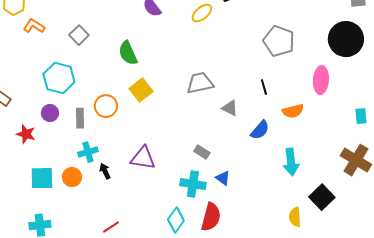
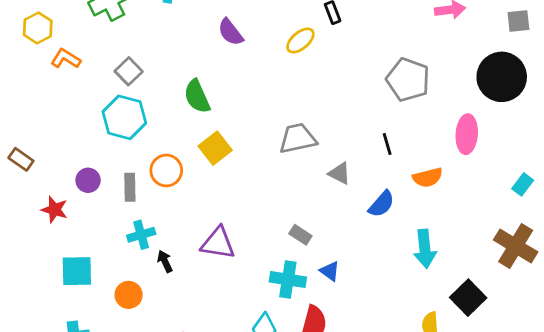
cyan hexagon: (59, 78) -> (124, 117), moved
cyan rectangle: (361, 116) -> (523, 184), turned 42
orange circle: (72, 177) -> (129, 295), moved

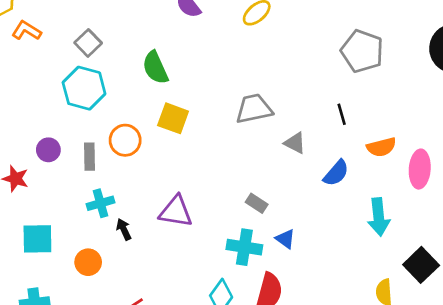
pink ellipse: (467, 134) -> (420, 169), moved
yellow square: (215, 148) -> (173, 118), turned -32

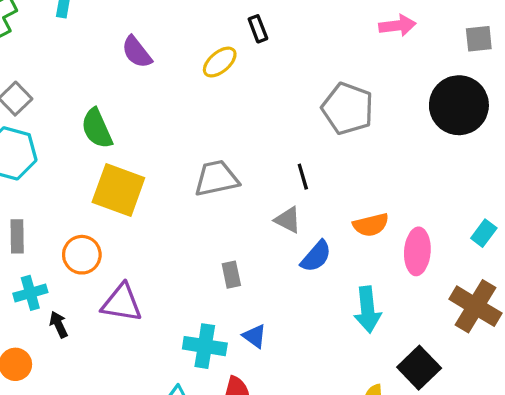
black line: (342, 114) -> (303, 177), moved
yellow square: (173, 118) -> (118, 190), size x1.4
orange circle: (125, 140) -> (82, 255), moved
gray triangle: (295, 143) -> (288, 220), moved
gray rectangle: (257, 203) -> (231, 275), moved, turned 45

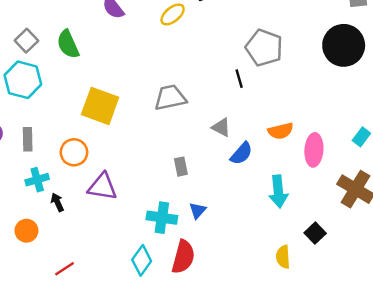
green semicircle: (97, 128) -> (68, 44), moved
black line: (303, 177) -> (239, 79), moved
blue triangle: (255, 336) -> (198, 211), turned 36
black square: (419, 368) -> (315, 233), size x0.7

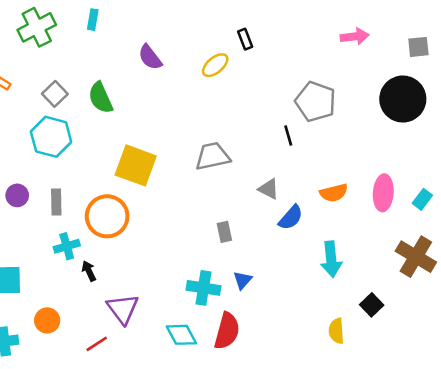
pink ellipse: (314, 150) -> (383, 193), moved
orange circle: (74, 152) -> (107, 216), size x1.4
purple triangle: (102, 187) -> (123, 309), moved, turned 44
orange circle: (26, 231) -> (47, 320), moved
cyan diamond: (142, 260) -> (181, 335), turned -64

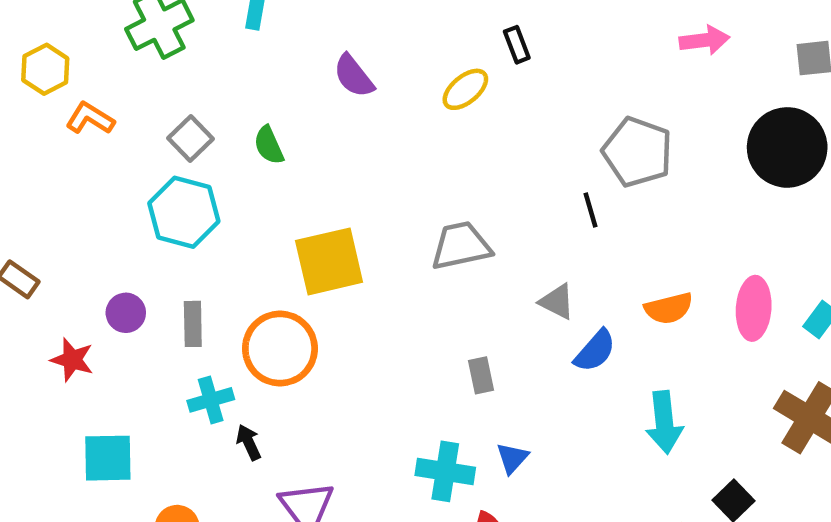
green semicircle: (101, 98) -> (269, 145), size x0.7
yellow square: (136, 165) -> (329, 261), turned -33

